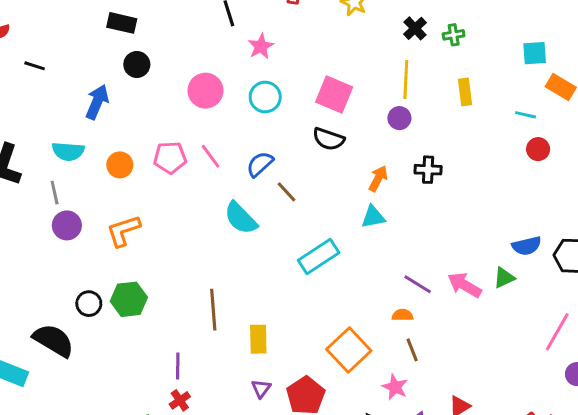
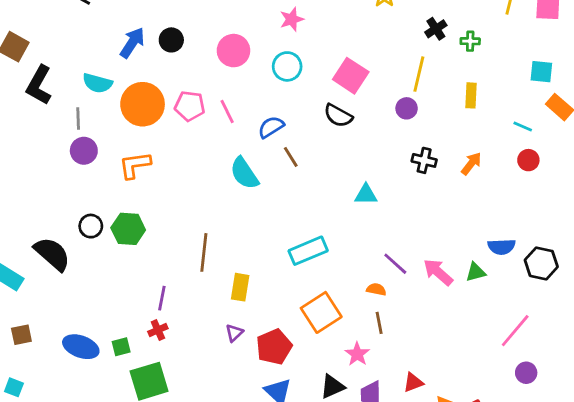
black circle: (137, 64) -> (171, 40), moved
orange circle: (120, 165) -> (143, 104), size x1.8
orange arrow: (378, 178) -> (471, 164), moved
cyan rectangle: (319, 257) -> (308, 251), moved

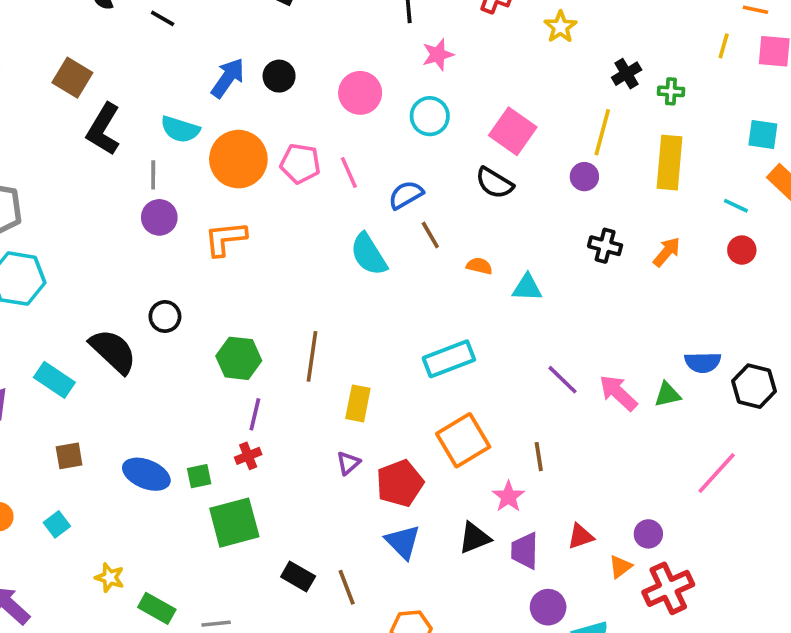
yellow rectangle: (471, 95) -> (669, 163), size x1.6
green hexagon: (128, 229) -> (239, 358), moved
orange semicircle: (376, 289) -> (479, 266), moved
purple circle: (526, 373) -> (648, 534), moved
cyan square: (14, 387) -> (57, 524), turned 30

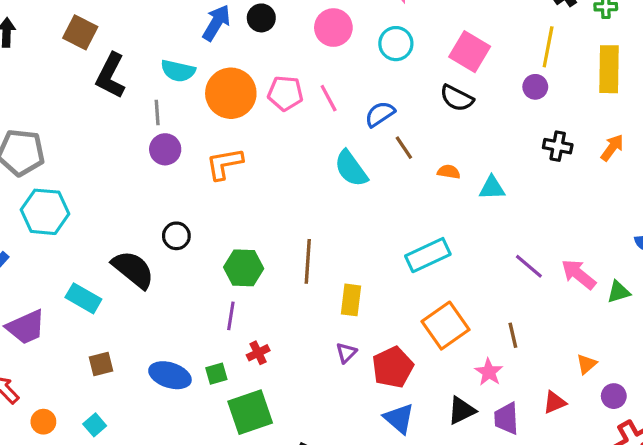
green triangle: (667, 395) -> (619, 292), moved
purple line: (255, 414) -> (231, 316), moved
orange triangle: (620, 567) -> (587, 364), moved

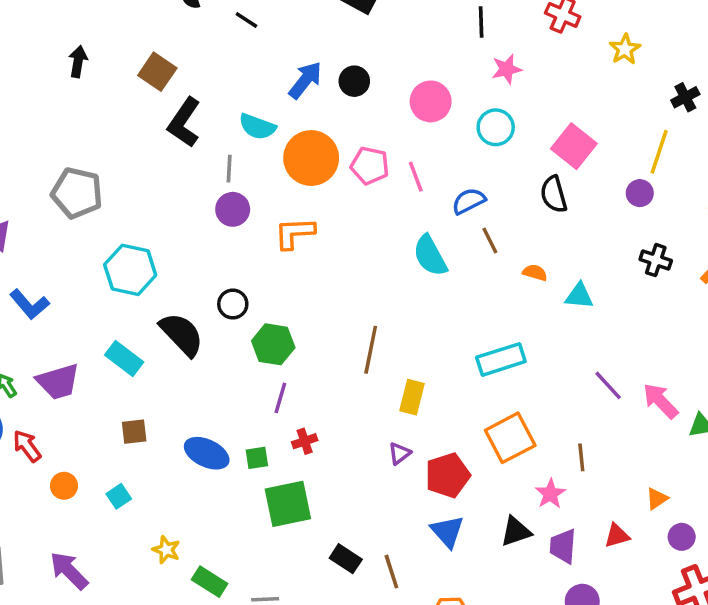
black semicircle: (457, 98) -> (554, 194), turned 40
cyan hexagon: (45, 212) -> (130, 270), moved
green hexagon: (244, 268) -> (273, 344), moved

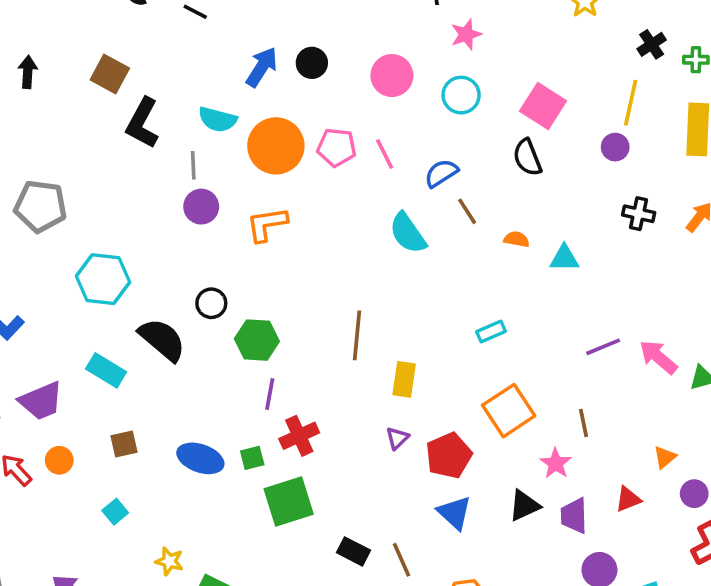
cyan rectangle: (501, 359) -> (491, 332), size x0.6
purple line: (608, 385) -> (603, 347), turned -64
red cross: (305, 441) -> (299, 436), size x1.5
orange circle: (64, 486) -> (59, 460), moved

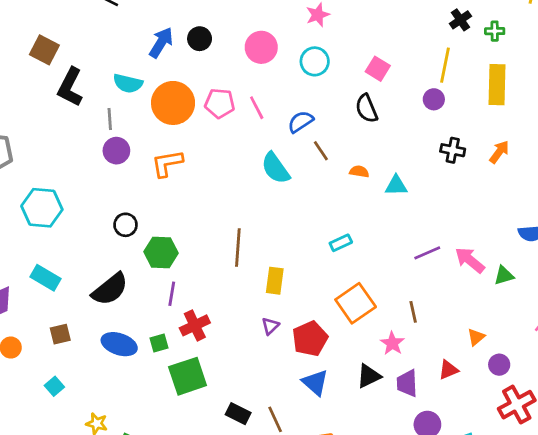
pink square: (543, 106) -> (378, 69), size x0.7
black semicircle: (162, 340) -> (110, 289), moved, turned 102

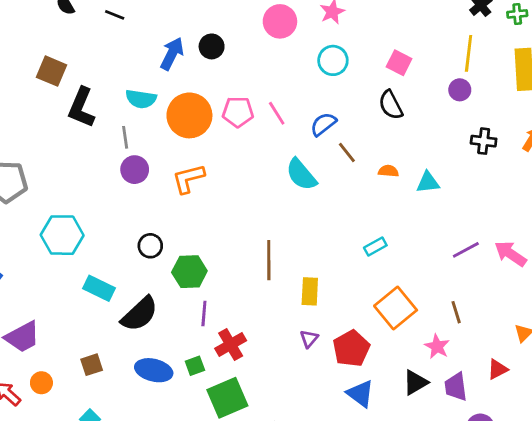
pink circle: (261, 47) -> (280, 21), moved
cyan rectangle: (46, 278) -> (99, 288), moved

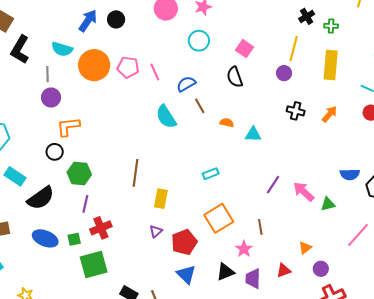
orange L-shape: (188, 179) -> (68, 127), moved
purple line: (466, 250) -> (273, 185), turned -36

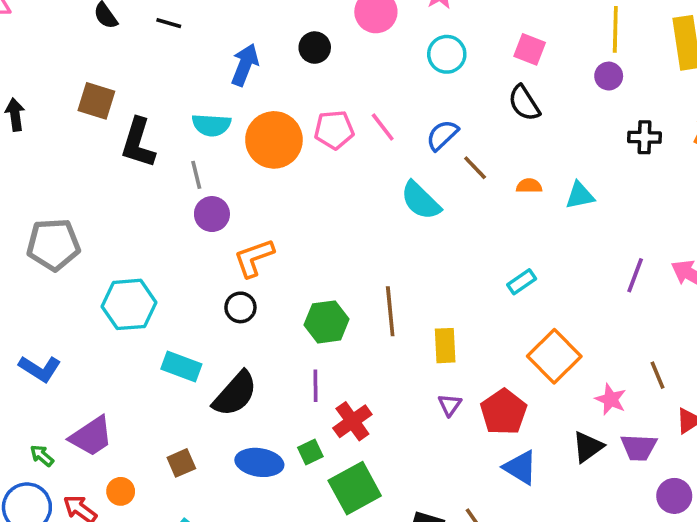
black circle: (116, 19) -> (315, 48), moved
green hexagon: (79, 173) -> (327, 322), moved
brown line: (260, 227) -> (657, 375), moved
purple trapezoid: (253, 279) -> (639, 447), turned -75

